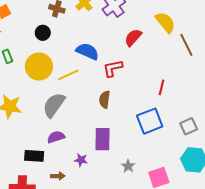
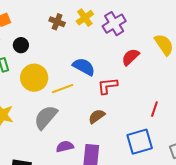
black circle: (43, 33) -> (21, 45), moved
brown semicircle: (105, 100) -> (97, 116), turned 42
purple semicircle: (56, 137) -> (65, 147), moved

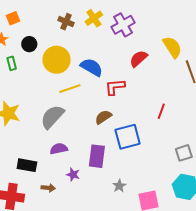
yellow circle: (34, 78) -> (56, 60), moved
blue square: (140, 142) -> (128, 137), moved
purple semicircle: (65, 147) -> (59, 149), moved

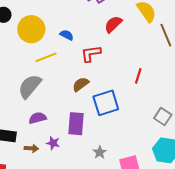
blue semicircle: (92, 67) -> (67, 35), size x0.6
gray square: (184, 153) -> (163, 117), turned -36
brown arrow: (48, 188) -> (31, 148), moved

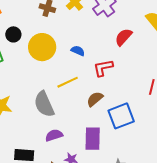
yellow line: (46, 57) -> (68, 82), moved
gray semicircle: (30, 86) -> (44, 104), turned -60

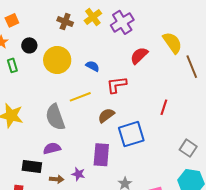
purple semicircle: (54, 135) -> (52, 148), moved

